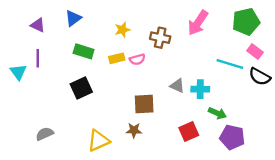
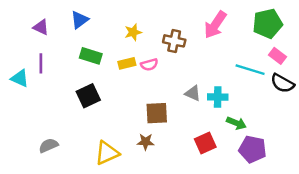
cyan triangle: (18, 72) -> (20, 78), turned -30

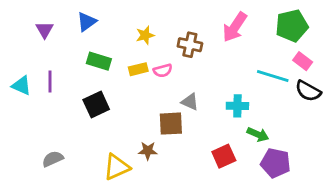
purple triangle: (41, 27) -> (45, 30), turned 35
purple line: (41, 63) -> (50, 81), moved
gray triangle: (193, 93) -> (190, 102), moved
brown star: (146, 142) -> (148, 151), moved

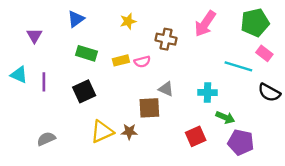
purple triangle: (45, 30) -> (34, 36), moved
yellow star: (145, 35) -> (128, 21), moved
purple line: (50, 81) -> (44, 82), moved
black semicircle: (308, 91) -> (269, 92), moved
yellow triangle: (117, 167) -> (102, 132), moved

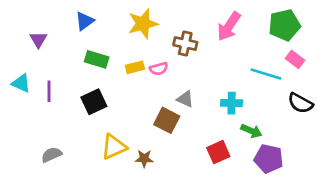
yellow star: (128, 21) -> (143, 24), size x1.6
brown square: (149, 108) -> (167, 120), turned 30
brown star: (129, 132) -> (144, 159), moved

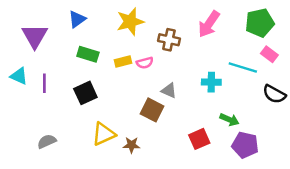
purple triangle: (38, 40) -> (35, 36), size x1.6
cyan cross: (232, 103) -> (211, 82), moved

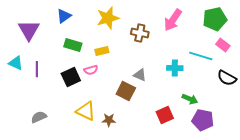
pink semicircle: (145, 63) -> (91, 70), moved
yellow triangle: (104, 134) -> (86, 111), turned 50

